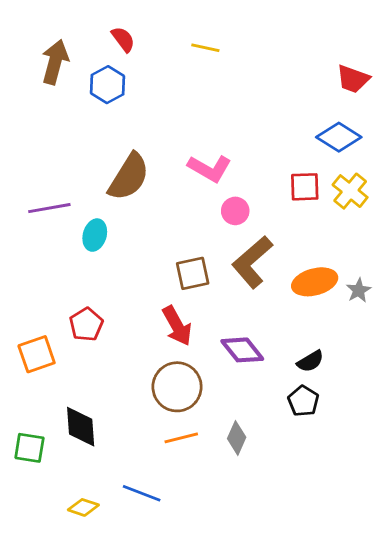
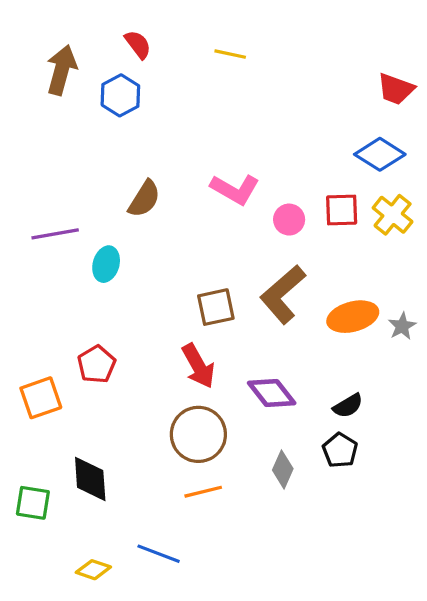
brown semicircle: (129, 177) -> (144, 199), size x0.7
pink circle: (235, 211) -> (289, 220), moved
gray diamond: (237, 438) -> (283, 469), moved

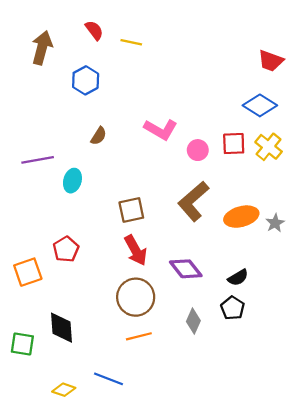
yellow line: (230, 54) -> (131, 42), moved
blue hexagon: (120, 95) -> (86, 80), moved
brown semicircle: (144, 199) -> (99, 136), size x0.7
brown square: (216, 307) -> (131, 210), moved

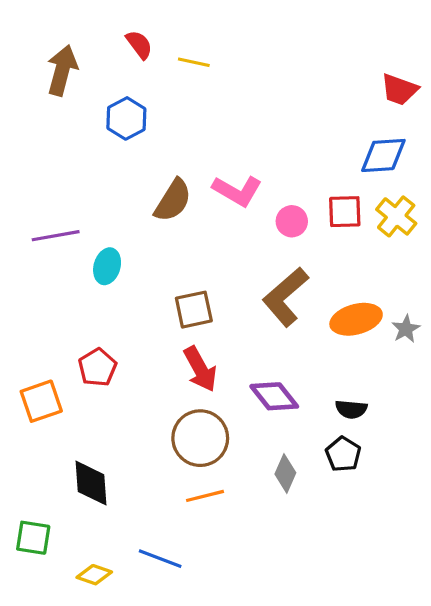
blue diamond: (260, 105) -> (383, 155), turned -36
brown semicircle: (99, 136) -> (173, 200), moved, size x1.6
black semicircle: (238, 278) -> (351, 409), turned 36
green square: (22, 344) -> (33, 538), moved

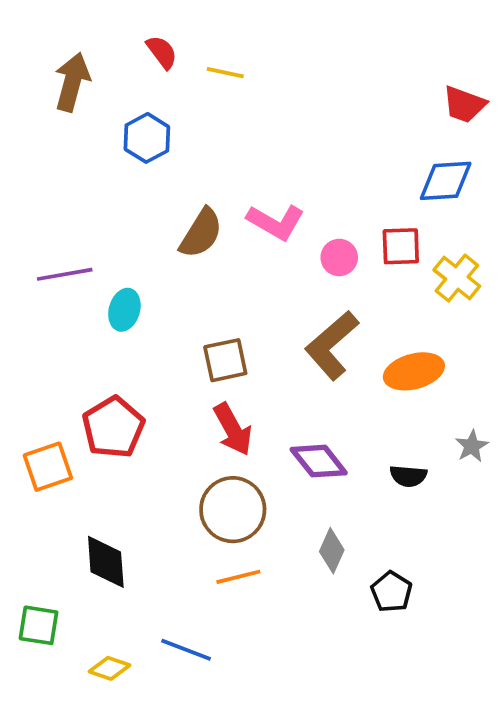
yellow cross: (396, 216) -> (457, 278), moved
gray star: (406, 329) -> (472, 446), moved
red pentagon: (97, 367) -> (113, 427), size x1.4
black pentagon: (343, 454) -> (391, 592), moved

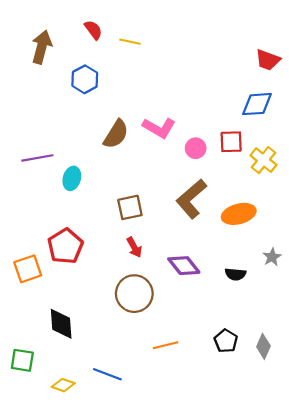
red arrow: (233, 429) -> (134, 247), size x0.7
gray diamond: (332, 551) -> (263, 346), moved
orange line: (238, 577) -> (165, 345), moved

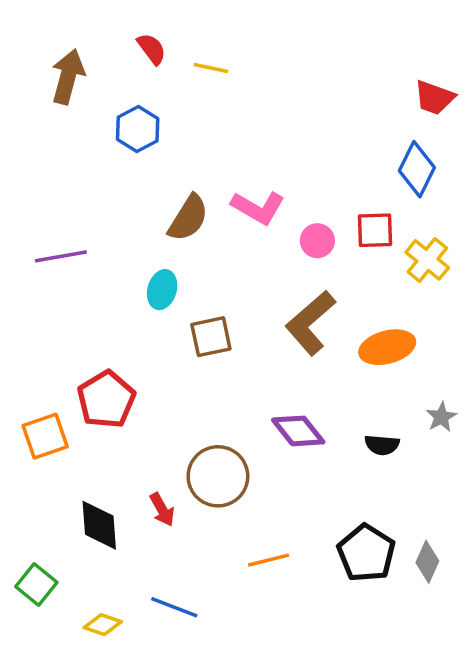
blue diamond: (257, 104) -> (417, 169), turned -60
cyan ellipse: (72, 178) -> (162, 290), moved
red arrow: (134, 247) -> (162, 509), moved
black pentagon: (226, 341) -> (366, 553), size x1.5
green square: (22, 360) -> (36, 585), turned 30

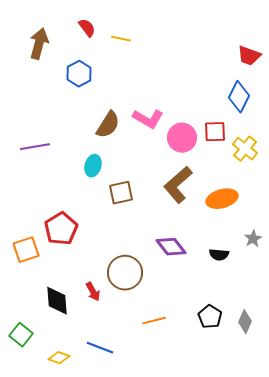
pink circle: (317, 241) -> (182, 138), size x1.5
black pentagon: (366, 553) -> (210, 317), size x0.7

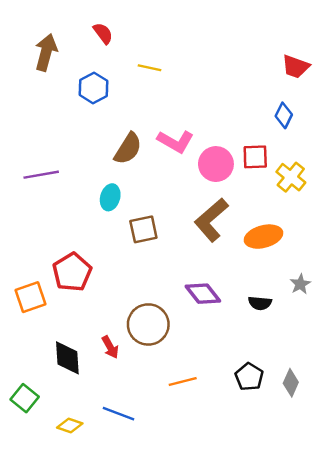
yellow line: (121, 39) -> (149, 68), moved
blue diamond: (239, 97) -> (284, 115), size x0.7

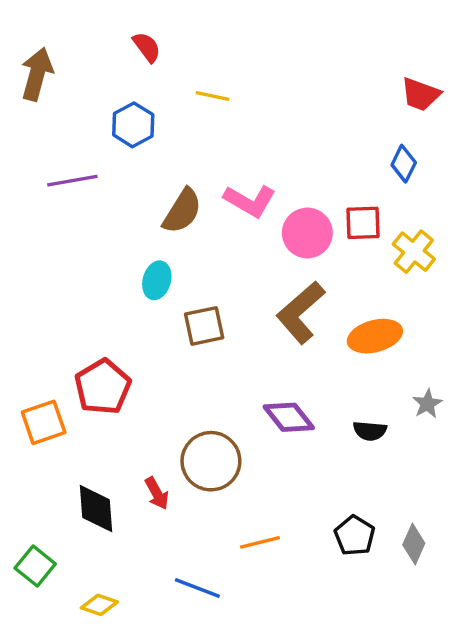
brown arrow: (46, 52) -> (37, 74), moved
purple line: (41, 175) -> (72, 181), moved
blue line: (118, 414) -> (197, 588), moved

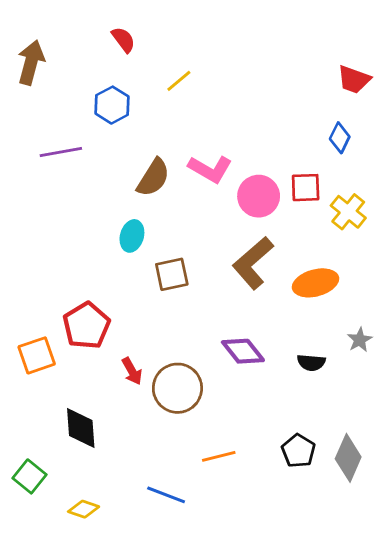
yellow line: (213, 96) -> (179, 81), turned -52
red arrow: (157, 493) -> (132, 371), moved
gray diamond: (414, 544) -> (348, 458), size x1.4

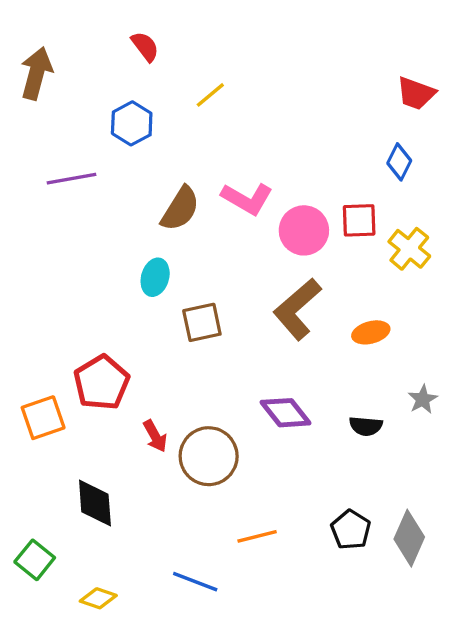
orange ellipse: (315, 283) -> (371, 332), size x0.7

